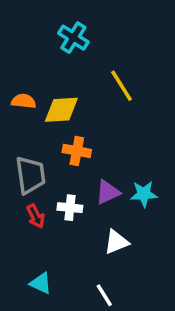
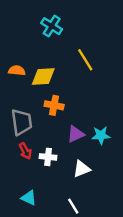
white cross: (70, 208) -> (48, 157), moved

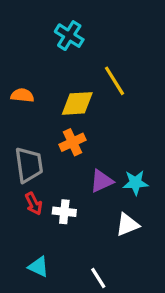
yellow diamond: (43, 77) -> (77, 103), moved
orange cross: (54, 105) -> (72, 142), turned -36
white triangle: (82, 169) -> (127, 225), moved

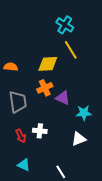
cyan cross: (69, 36) -> (65, 25), moved
orange semicircle: (22, 95) -> (11, 67), moved
purple triangle: (102, 181) -> (63, 98), moved, turned 49
red arrow: (34, 204) -> (21, 136), moved

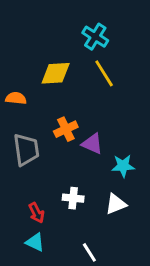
yellow diamond: (48, 64) -> (56, 73), moved
white cross: (40, 131) -> (73, 198), moved
red arrow: (21, 136) -> (36, 213), moved

